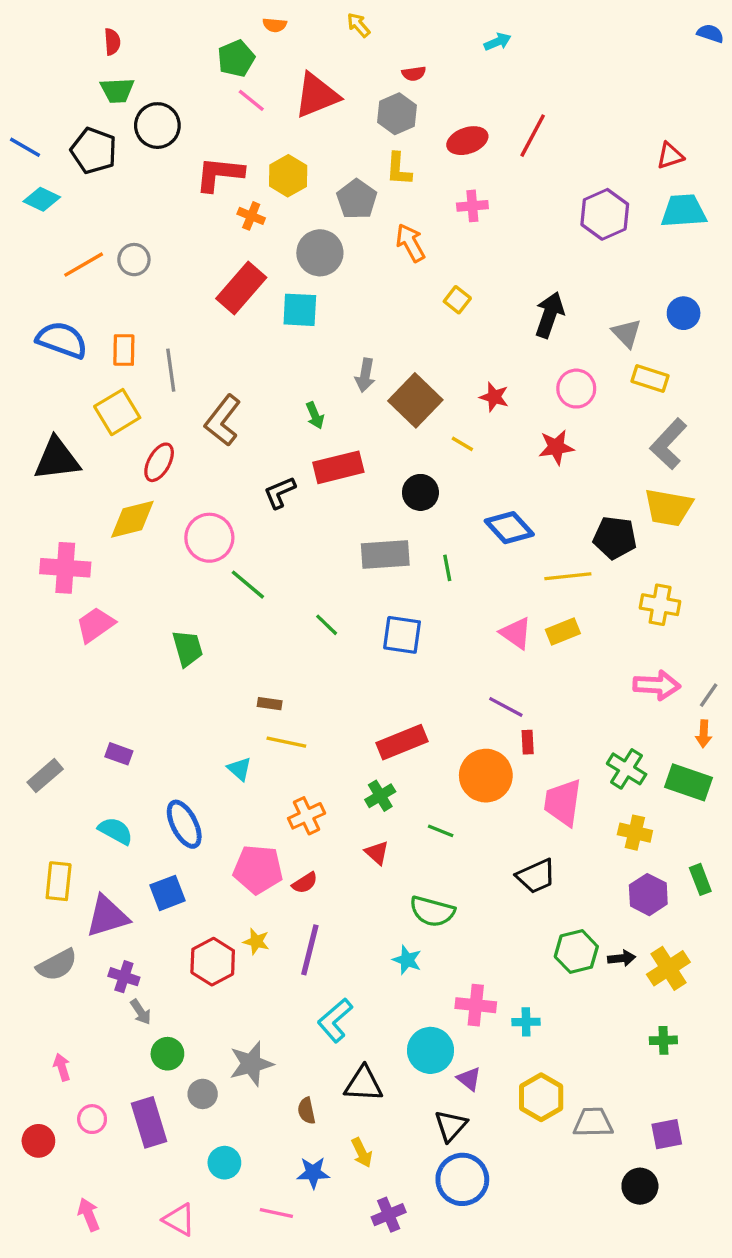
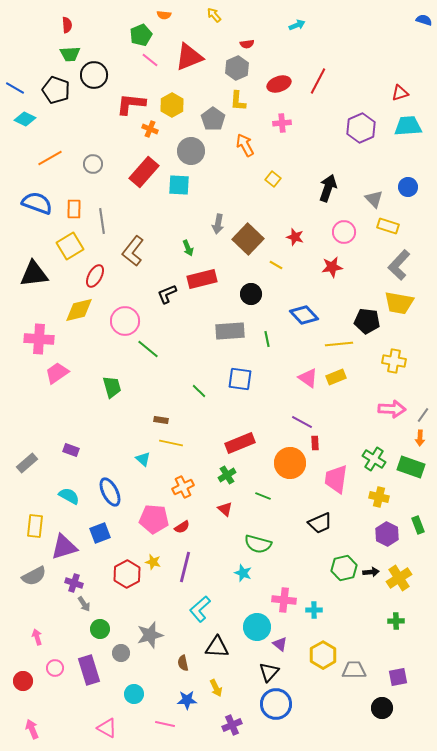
gray circle: (134, 260) -> (93, 164), moved
green line: (327, 625) -> (199, 391), moved
pink arrow: (89, 1215) -> (32, 729), moved

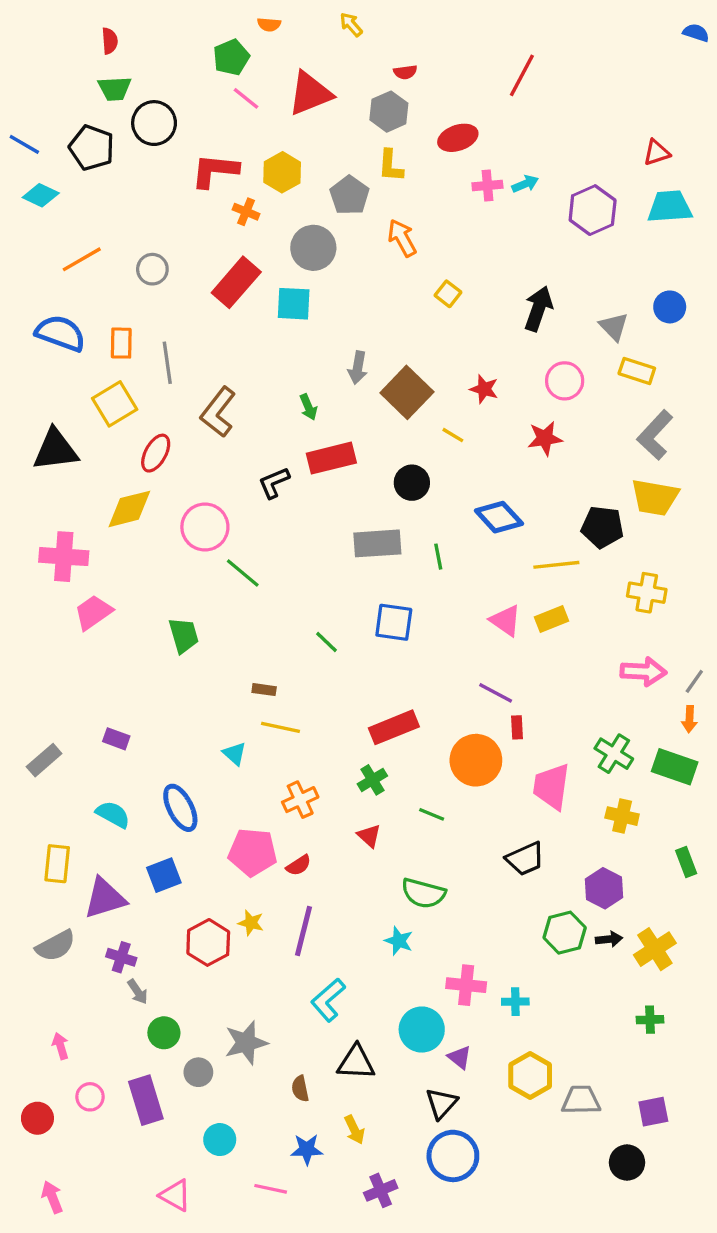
cyan arrow: (297, 25) -> (525, 184), moved
red line: (318, 81) -> (522, 75), moved
pink cross: (282, 123) -> (487, 185), moved
purple hexagon: (387, 534) -> (604, 888), moved

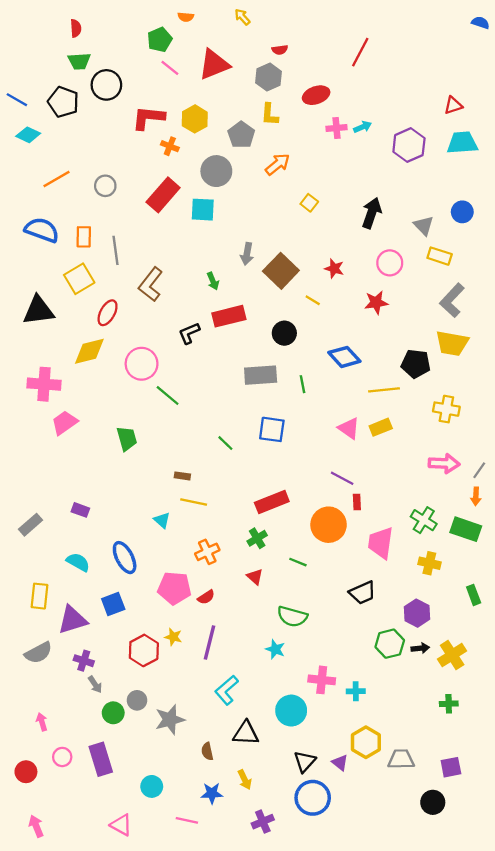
orange arrow: (402, 238) -> (278, 164), turned 80
purple triangle: (459, 1057) -> (340, 763), moved
gray circle: (198, 1072) -> (137, 700), moved

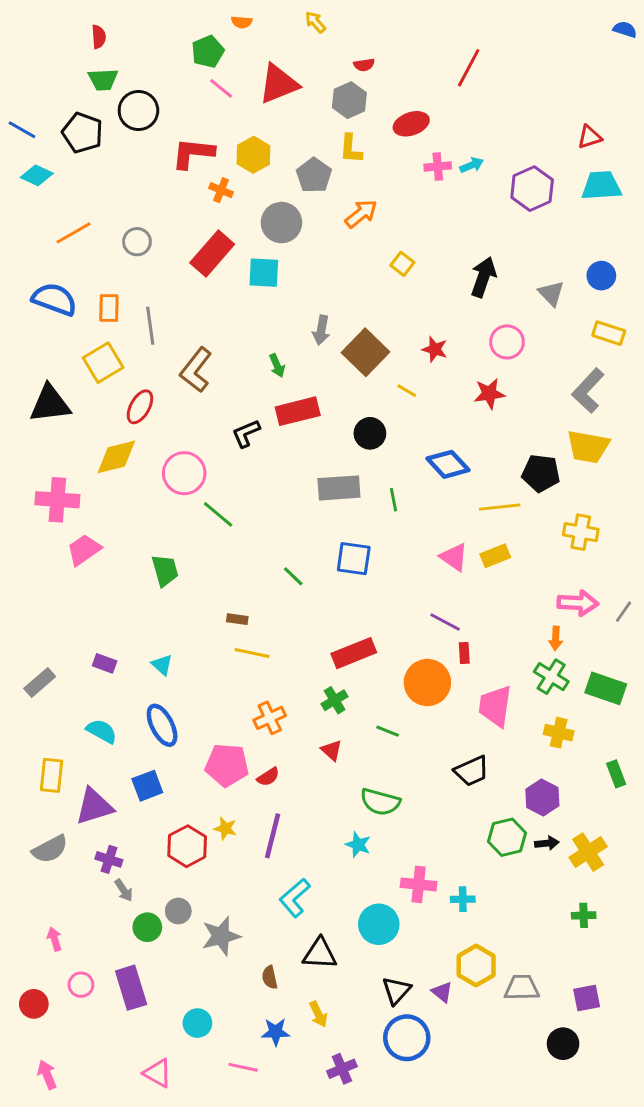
yellow rectangle: (440, 256) -> (609, 333), moved
orange arrow: (476, 496) -> (556, 638), moved
cyan triangle: (162, 520) -> (162, 665), moved

